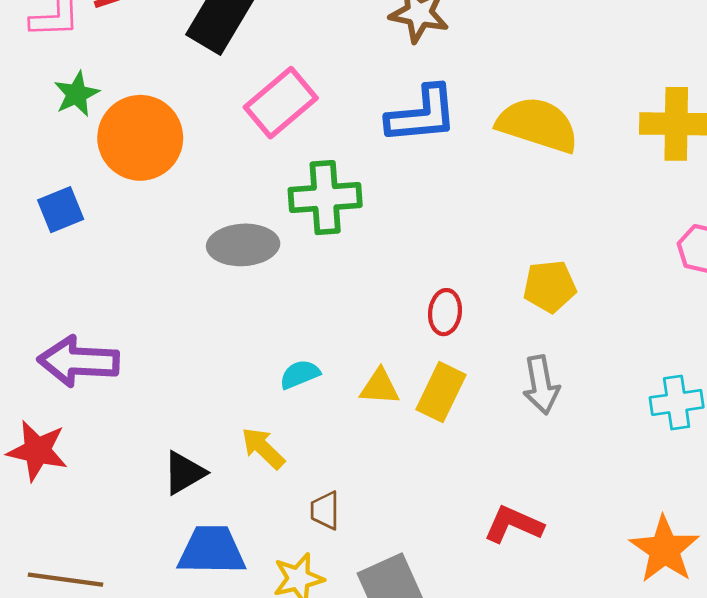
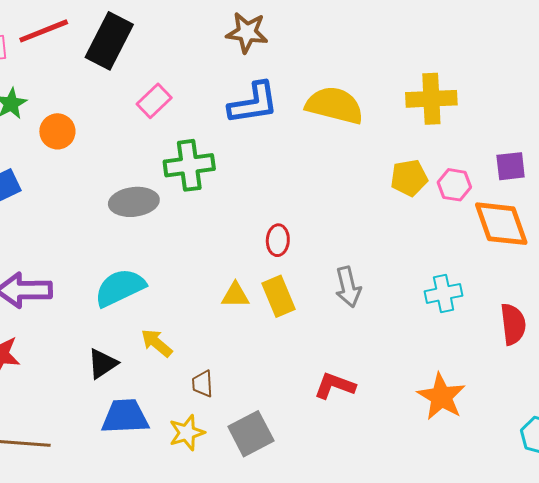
pink rectangle: (281, 103) -> (154, 101), size x0.7
orange circle: (140, 138) -> (57, 131), size x0.6
yellow pentagon: (550, 286) -> (409, 178), moved
cyan semicircle: (300, 374) -> (120, 288), moved, size x1.8
yellow rectangle: (441, 392) -> (278, 296), turned -45

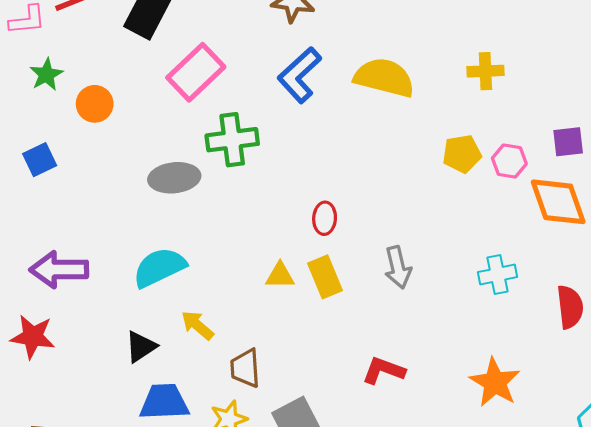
yellow cross: (431, 99) -> (485, 71), size x0.7
pink rectangle: (154, 101) -> (196, 72), size x1.6
blue L-shape: (253, 103) -> (299, 75), turned 146
brown trapezoid: (203, 384) -> (245, 368), size x1.4

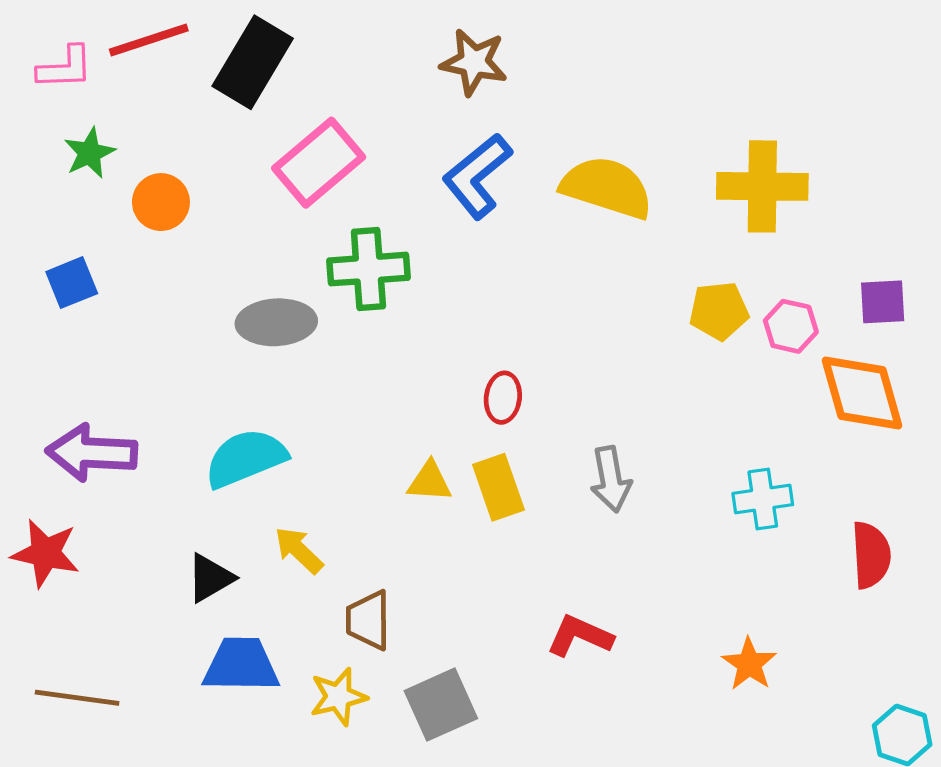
yellow cross: (485, 71) -> (762, 186), size x1.6
orange star: (495, 382) -> (749, 664), size x0.7

